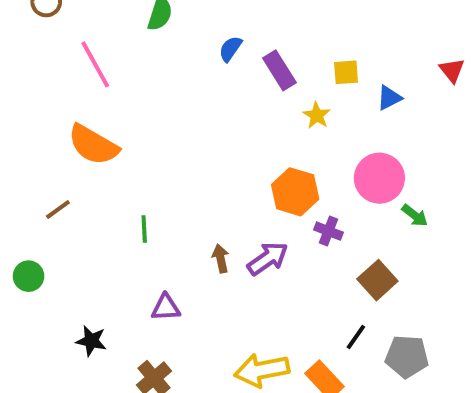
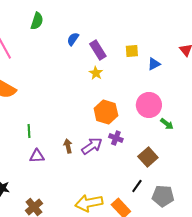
yellow star: (317, 115) -> (96, 73), moved
purple cross: (328, 231) -> (116, 138), moved
purple triangle: (166, 307) -> (37, 156), moved

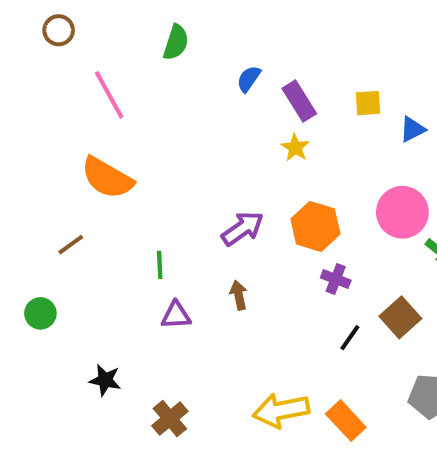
purple arrow: (92, 146) -> (243, 228), moved
black line: (137, 186) -> (350, 338), moved

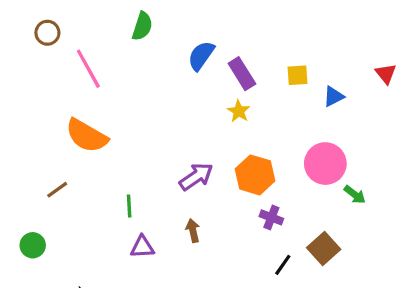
brown circle: (59, 30) -> (47, 33), moved
blue semicircle: (249, 79) -> (201, 56), size x1.4

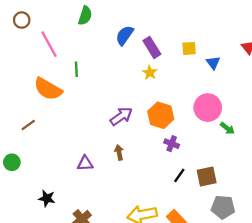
blue triangle: (333, 96) -> (213, 63), turned -40
green line: (129, 206) -> (76, 69), moved
brown square: (324, 249) -> (207, 176), moved, turned 30

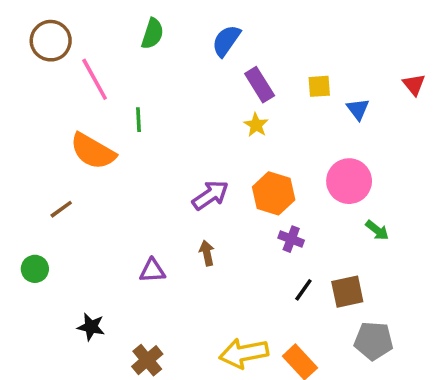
brown circle: (22, 20) -> (51, 41), size x1.5
blue semicircle: (125, 35) -> (226, 41), moved
green arrow: (227, 128) -> (377, 230), moved

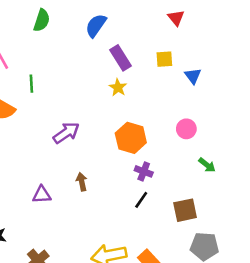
red triangle: (414, 85) -> (176, 18), moved
pink circle: (349, 181) -> (186, 129), size x0.6
purple arrow: (210, 195) -> (66, 133), moved
black line: (303, 290) -> (141, 200), moved

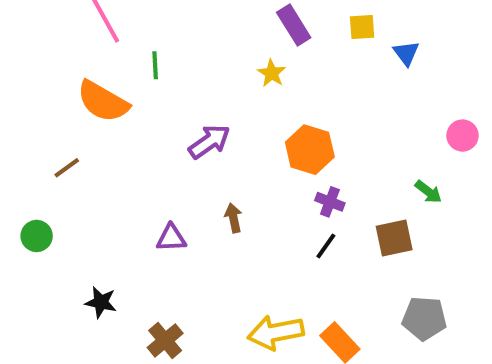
yellow star: (118, 88) -> (272, 73), moved
pink circle: (186, 129) -> (463, 136), moved
brown square: (185, 210) -> (394, 238), moved

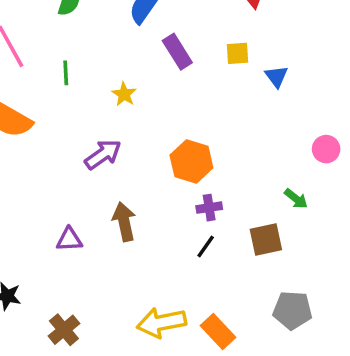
green line: (155, 65) -> (66, 73), moved
yellow star: (272, 73) -> (124, 94), moved
purple cross: (330, 202) -> (209, 208), turned -30
brown arrow: (233, 218) -> (124, 222), size x1.5

